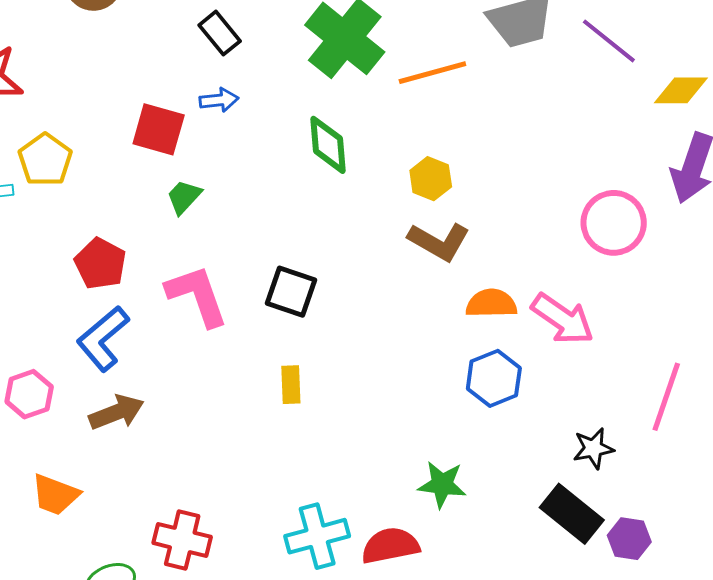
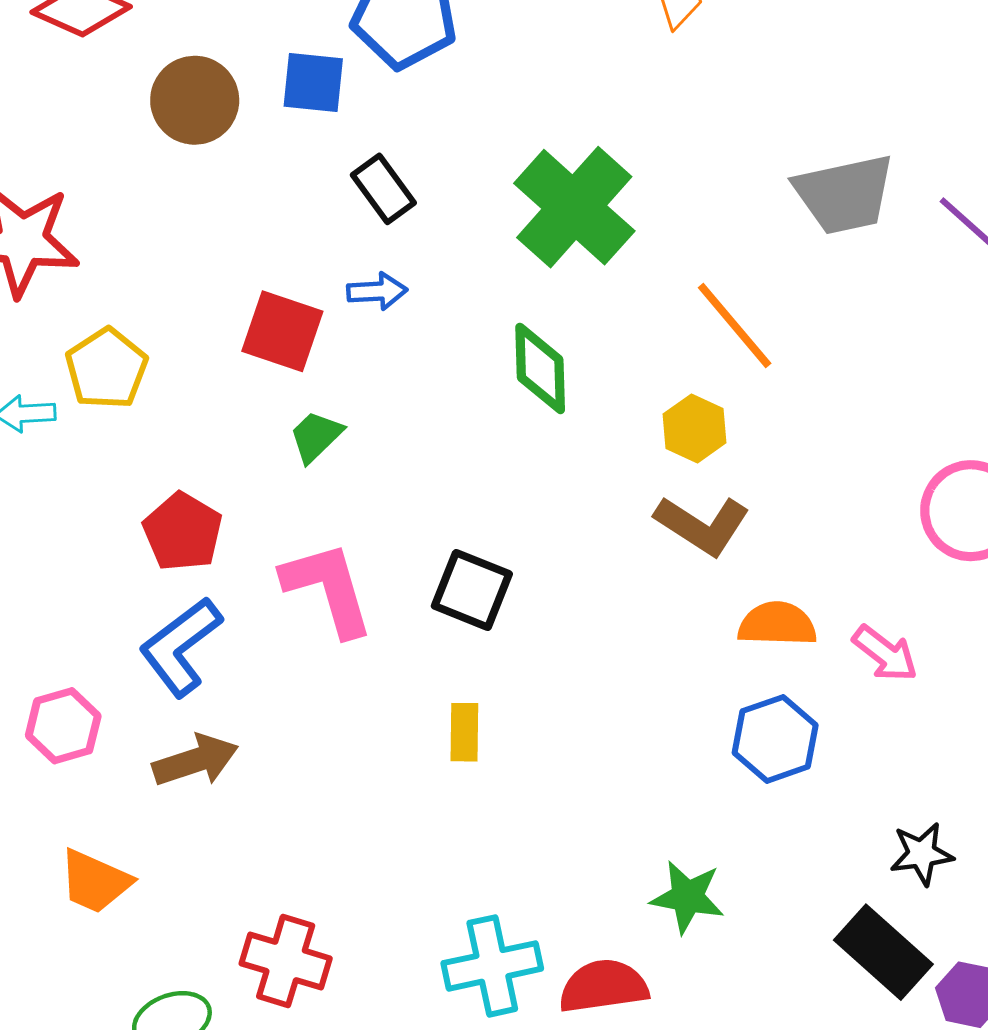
orange line: (432, 73) -> (735, 326), moved, turned 62
pink arrow: (563, 319) -> (885, 654), size x0.7

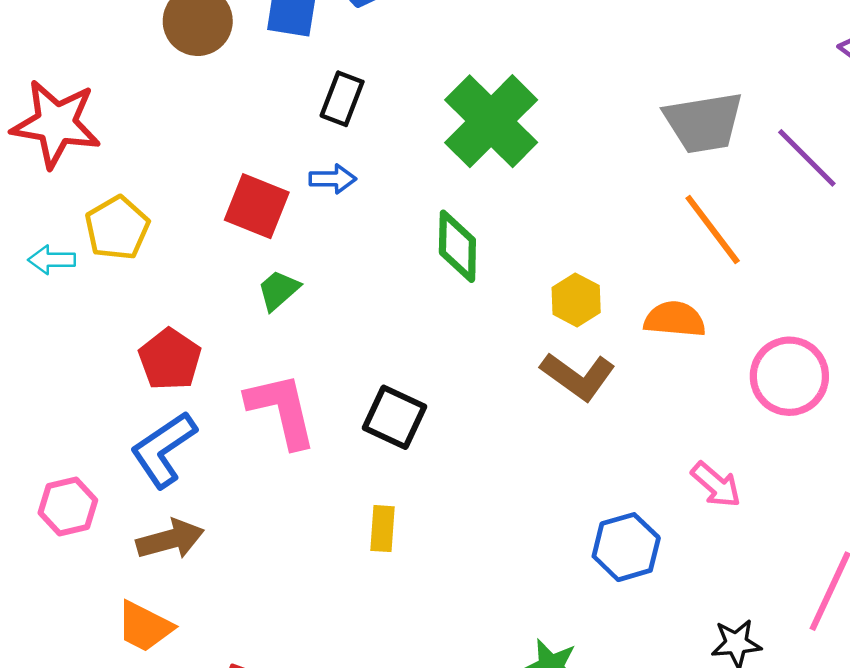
black rectangle: (383, 189) -> (342, 99), turned 54
orange line: (735, 326) -> (713, 230), moved
orange semicircle: (777, 624) -> (675, 319), moved
orange trapezoid: (95, 881) -> (145, 627), moved

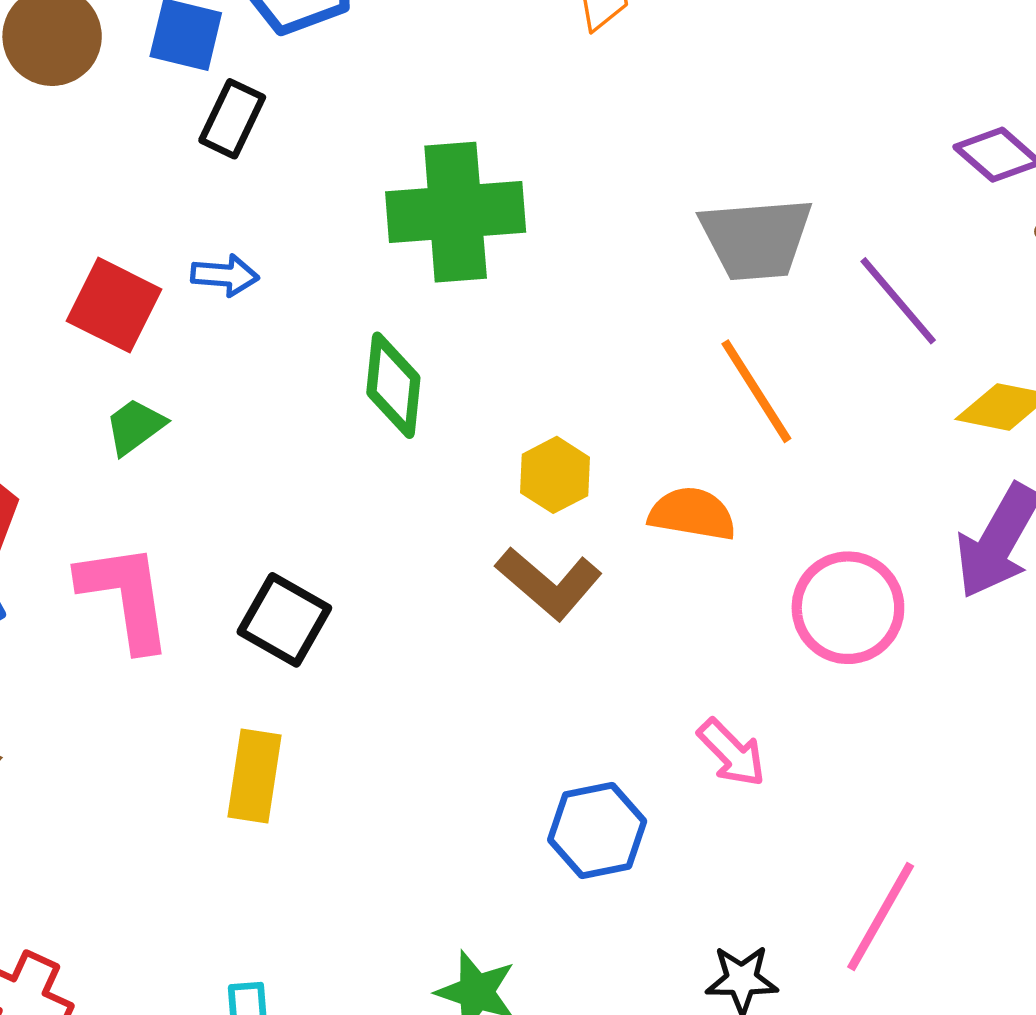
black rectangle: (342, 99) -> (232, 119), moved
green cross: (491, 121) -> (456, 212), turned 36
yellow rectangle: (383, 529) -> (255, 776), size x1.4

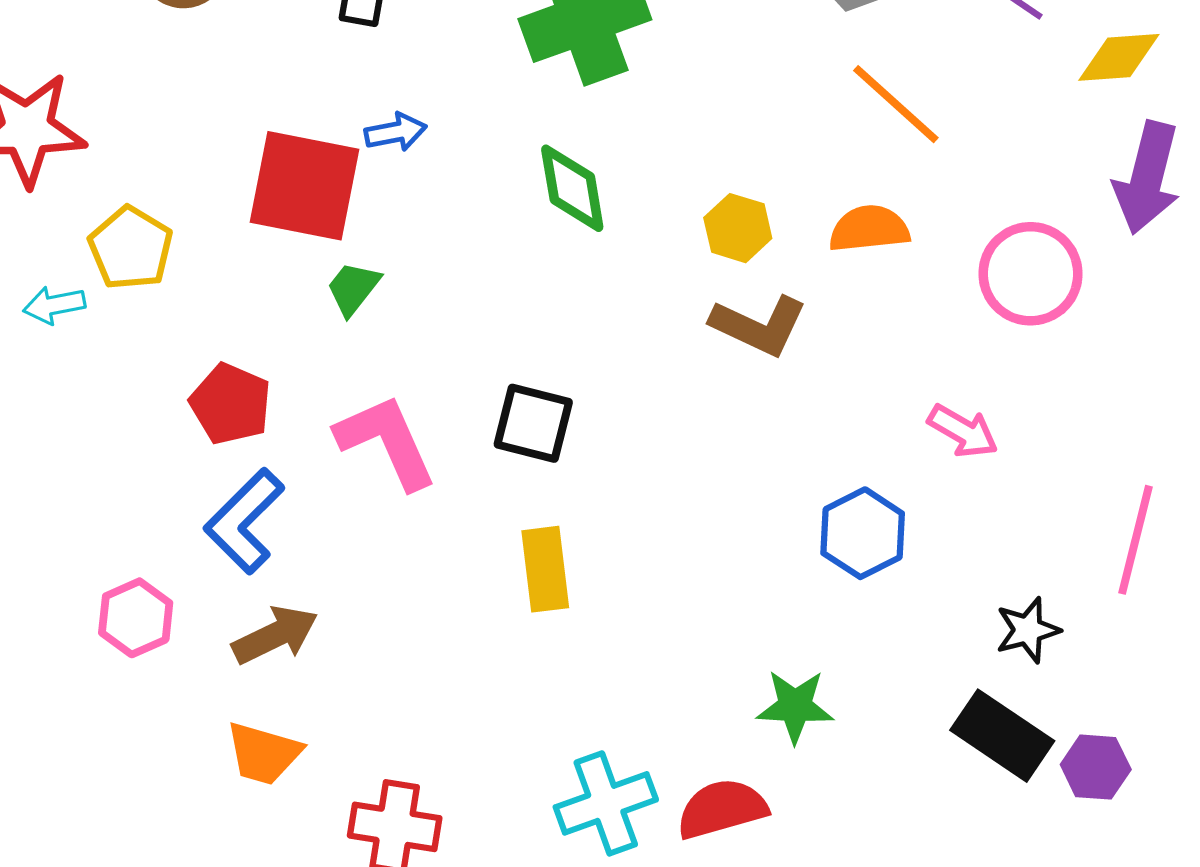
red square: (114, 305) -> (305, 186), size x1.4

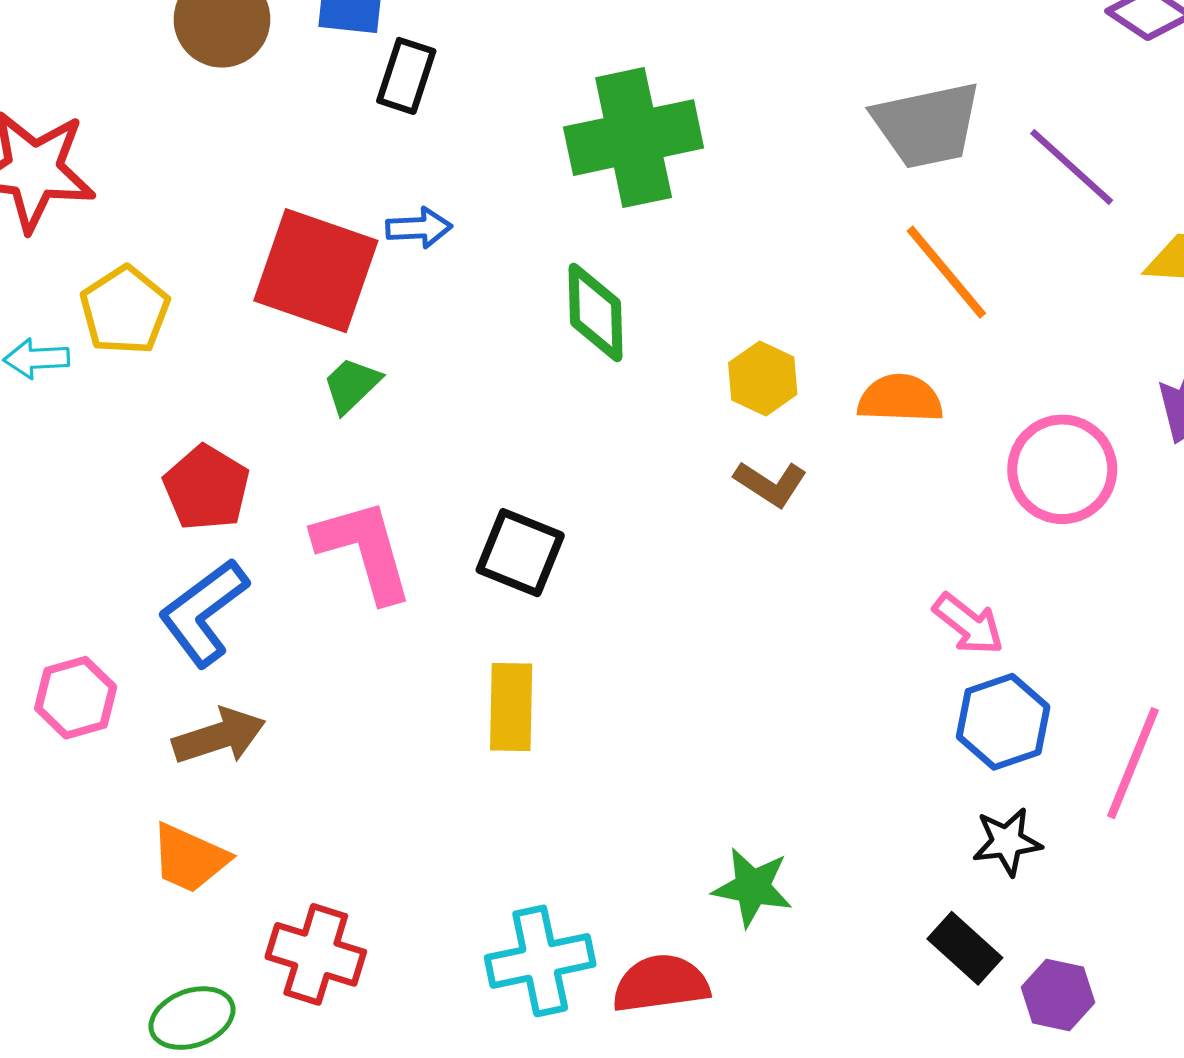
brown L-shape: (759, 326) -> (771, 484), size x0.7
blue hexagon: (863, 533) -> (1003, 722), moved
black rectangle: (1002, 736) -> (965, 948), size x0.7

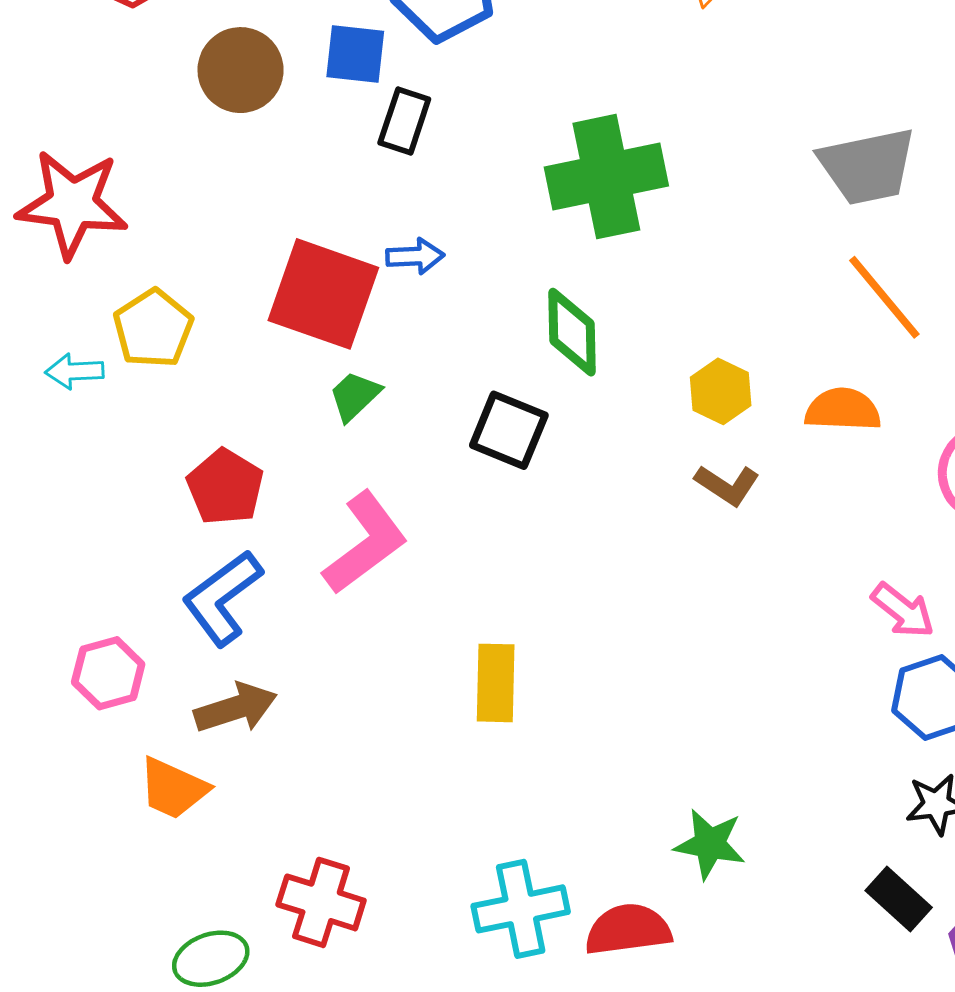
pink L-shape: (364, 550) -> (365, 543), turned 69
black square: (520, 553) -> (509, 430), moved
orange trapezoid: (190, 858) -> (173, 788), moved

